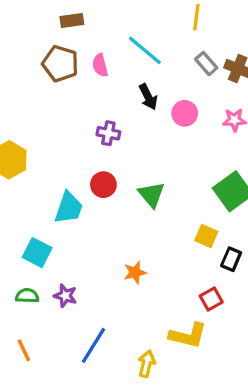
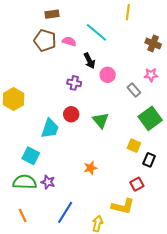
gray rectangle: (206, 64) -> (134, 90), moved
pink semicircle: (100, 65) -> (69, 41), turned 120
black arrow: (148, 97) -> (89, 61), moved
pink circle: (185, 113) -> (108, 75), moved
green semicircle: (27, 296) -> (25, 182), size x1.6

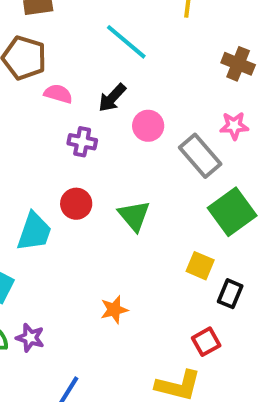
pink semicircle: (69, 41) -> (58, 94), moved
black arrow: (89, 61) -> (112, 98), turned 70
gray rectangle: (134, 90) -> (200, 156), size x1.5

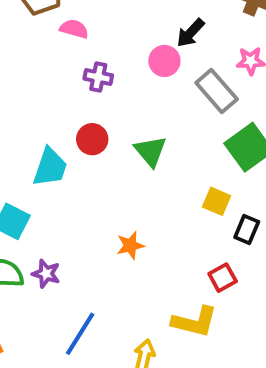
black arrow: (112, 98) -> (191, 33), moved

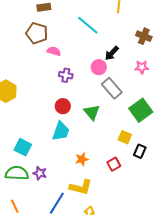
gray rectangle: (217, 91) -> (112, 88), moved
cyan trapezoid: (50, 167) -> (61, 131), moved
red square: (223, 278) -> (114, 164), moved
yellow L-shape: (195, 322) -> (81, 187), moved

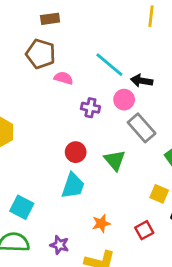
cyan line: (88, 25) -> (109, 65), moved
black arrow: (112, 53) -> (142, 81), turned 56
purple cross: (66, 75) -> (90, 108), moved
purple star: (40, 173) -> (59, 245), moved

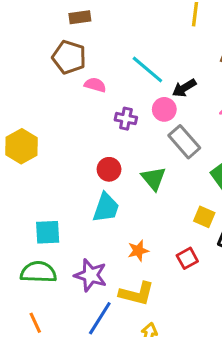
black arrow: (142, 81) -> (184, 88), turned -40
cyan square: (22, 207) -> (48, 232), turned -30
purple star: (59, 245) -> (91, 275), size x1.5

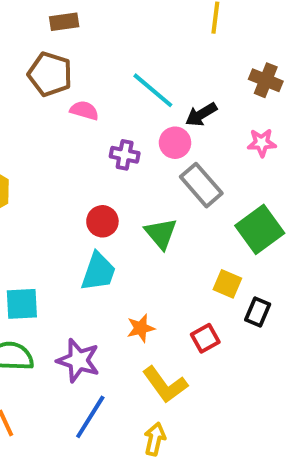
yellow L-shape: (137, 294) -> (165, 385), moved, turned 40

